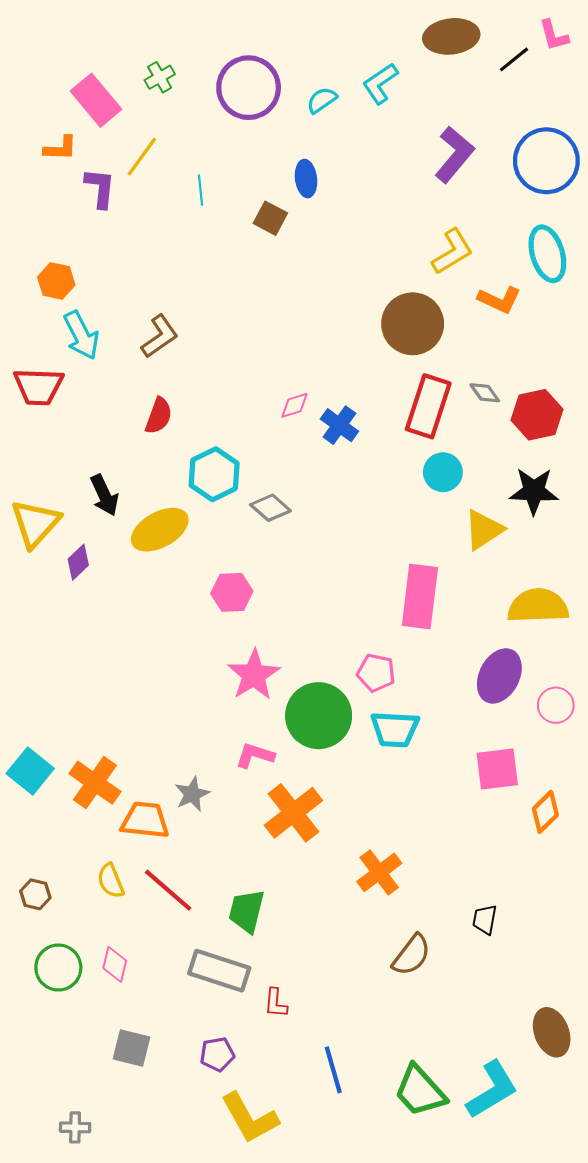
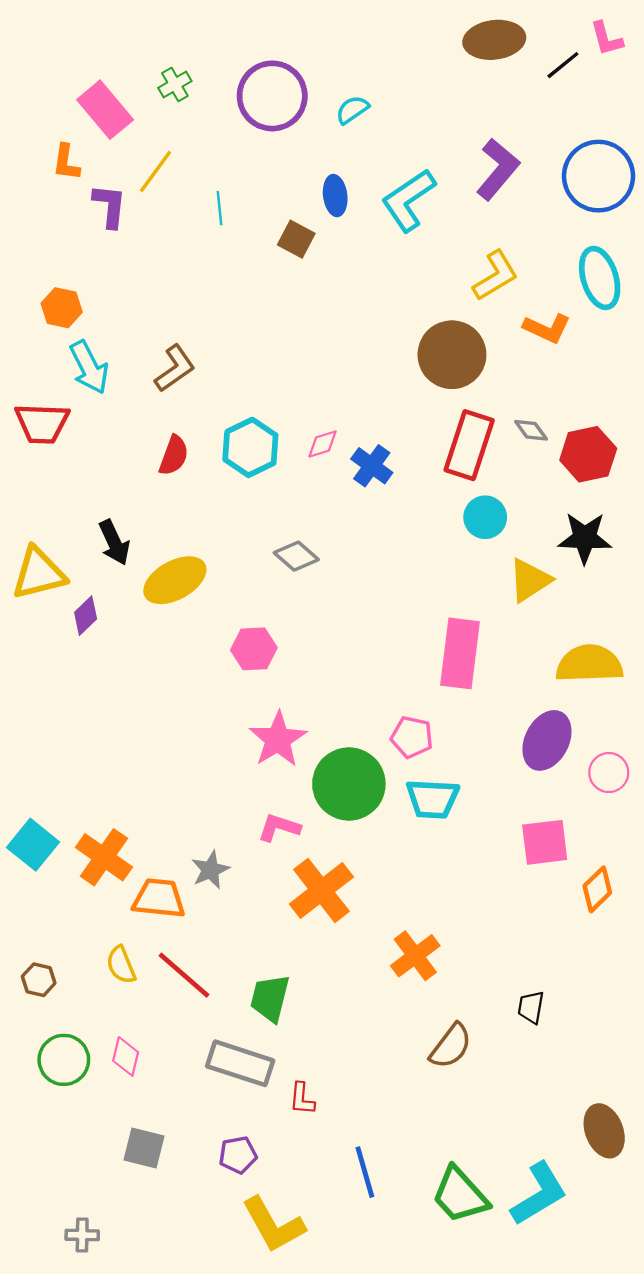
cyan L-shape: (380, 83) -> (408, 200), moved, size x1.4
orange L-shape: (60, 148) -> (66, 162), turned 96
cyan hexagon: (214, 474) -> (250, 447), moved
yellow triangle: (35, 523) -> (39, 573), turned 34

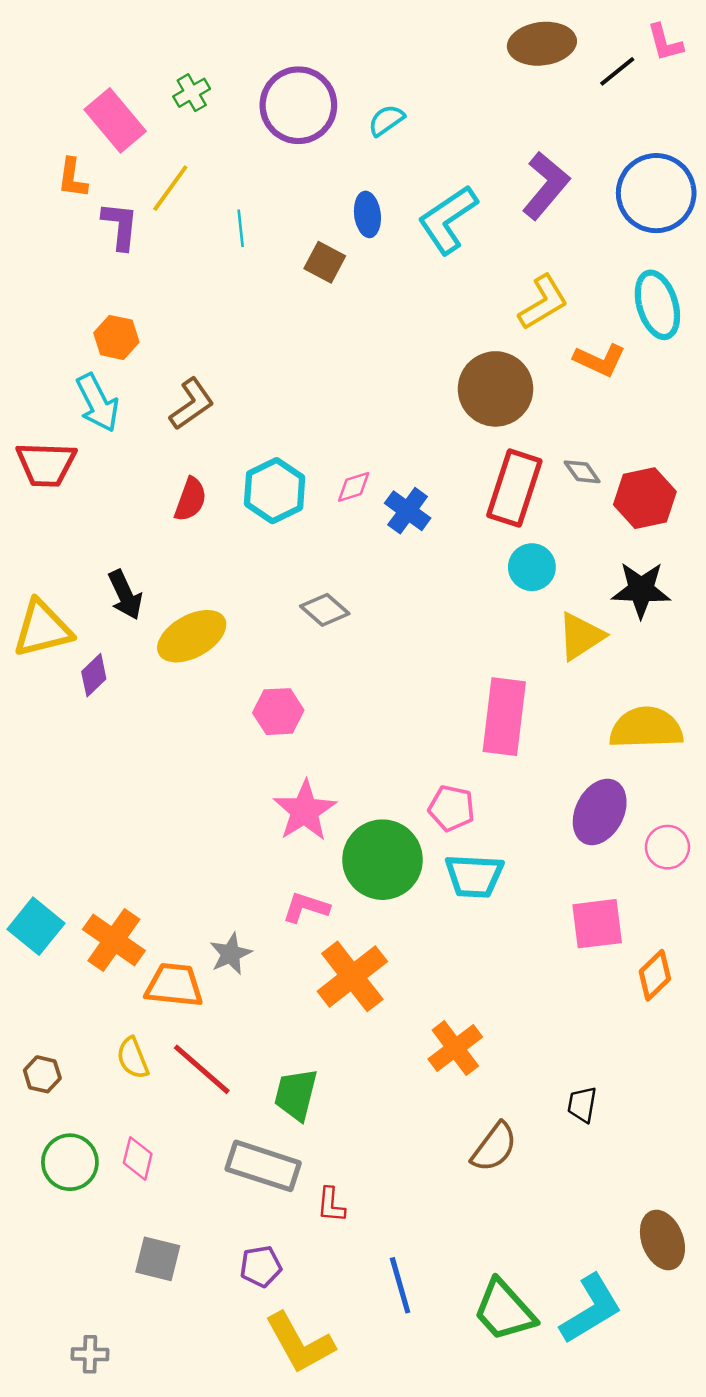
orange hexagon: (62, 308) -> (116, 337), moved

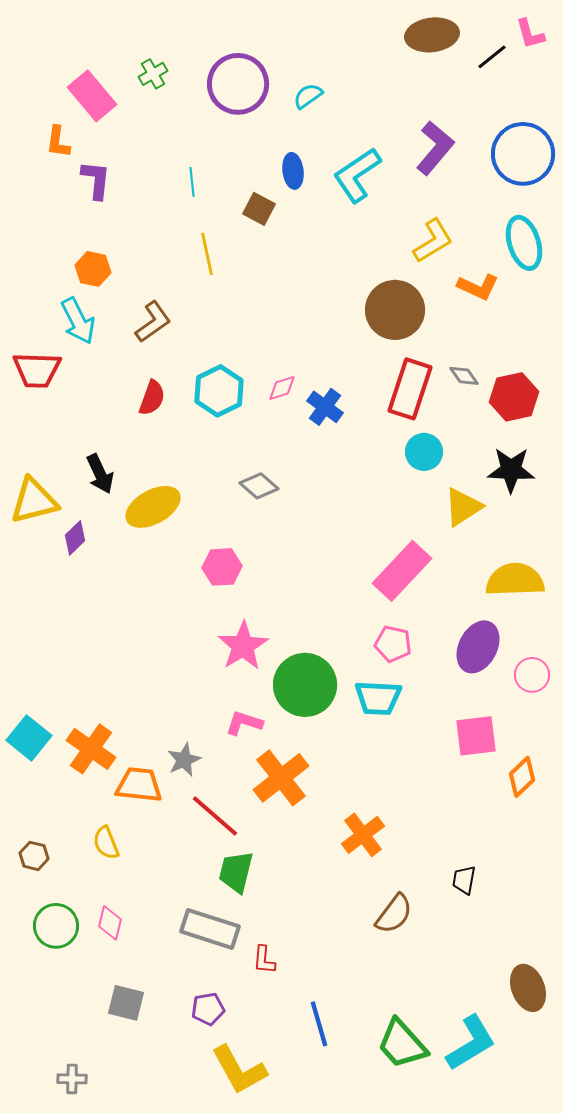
yellow line: (170, 188) -> (207, 254), moved, turned -48
pink rectangle: (504, 717) -> (402, 571), turned 36
pink pentagon: (452, 808) -> (393, 644), moved
red line: (202, 1069) -> (215, 816), moved

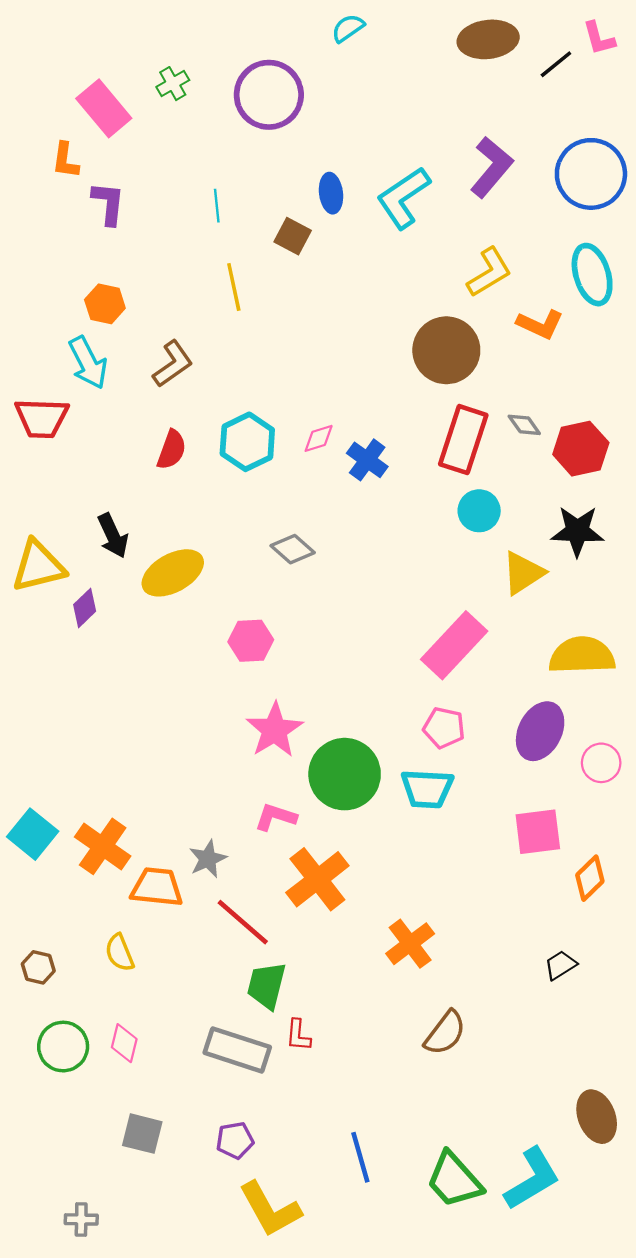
cyan semicircle: (308, 96) -> (348, 28), moved
black trapezoid: (464, 880) -> (560, 965), moved, turned 48
red L-shape: (264, 960) -> (298, 1035), moved

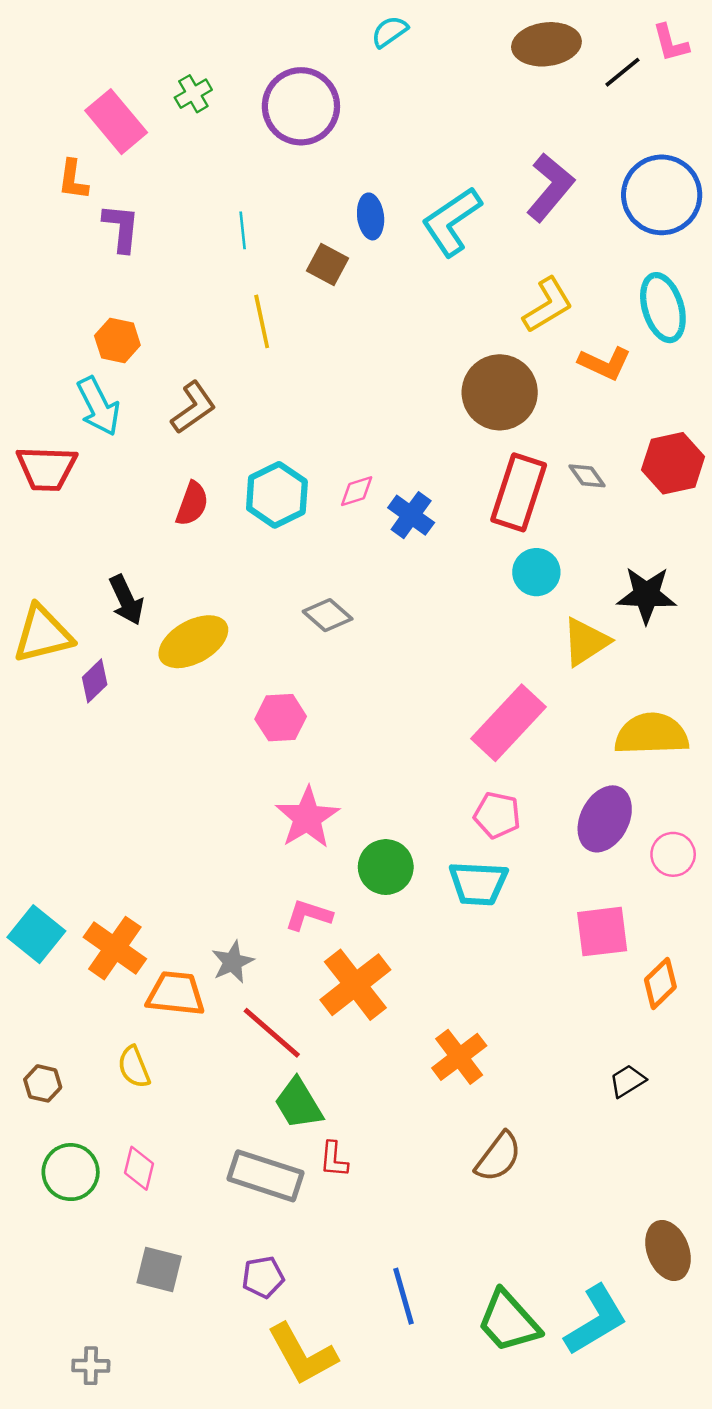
red hexagon: (581, 449) -> (673, 463), moved
green circle: (345, 774) -> (386, 867), size x0.7
green trapezoid: (267, 985) -> (298, 1104), turned -45

